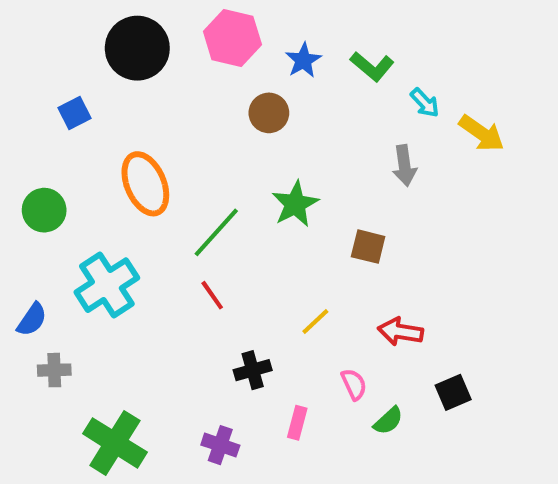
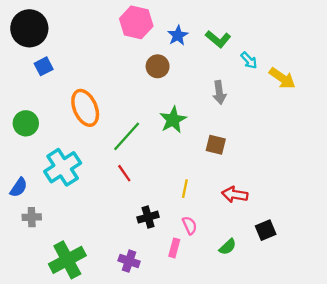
black circle: (137, 48) -> (29, 28), moved
gray arrow: (405, 166) -> (219, 92), moved
yellow line: (315, 321) -> (185, 189), turned -36
pink semicircle: (354, 384) -> (190, 225), moved
green cross: (115, 443) -> (67, 260), turned 30

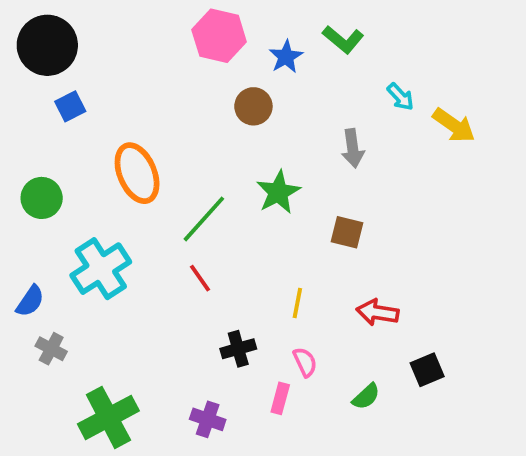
green L-shape: (218, 39) -> (343, 40), moved
gray cross: (32, 217) -> (51, 349), turned 30

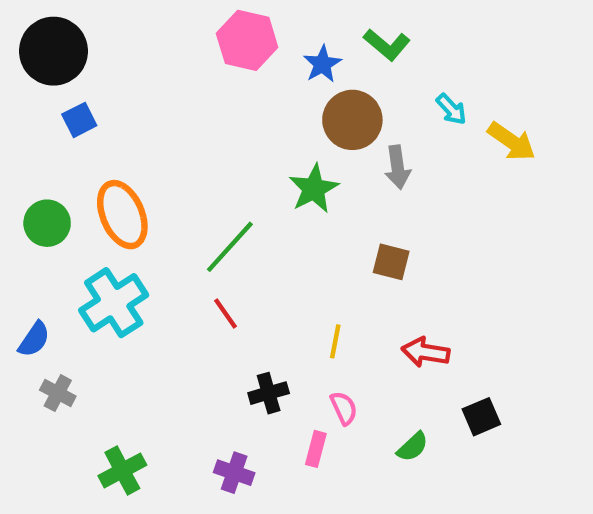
brown circle: (253, 106) -> (352, 120), moved, size x1.4
orange ellipse: (137, 173) -> (122, 215), moved
green star: (278, 192) -> (314, 189), moved
green cross: (108, 417) -> (122, 470), size x0.7

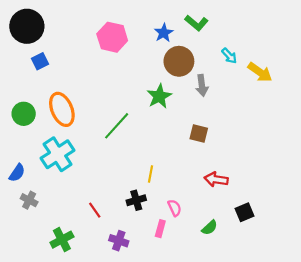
pink hexagon: (247, 40) -> (112, 37), moved
red line: (226, 313) -> (95, 210), moved
yellow line: (335, 341) -> (150, 174), moved

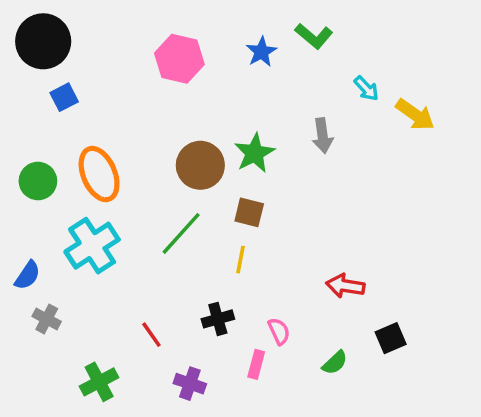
brown circle: (179, 61) -> (200, 165), moved
green line: (117, 126) -> (181, 233), moved
brown square: (199, 133) -> (249, 212), moved
yellow line: (150, 174) -> (240, 260), moved

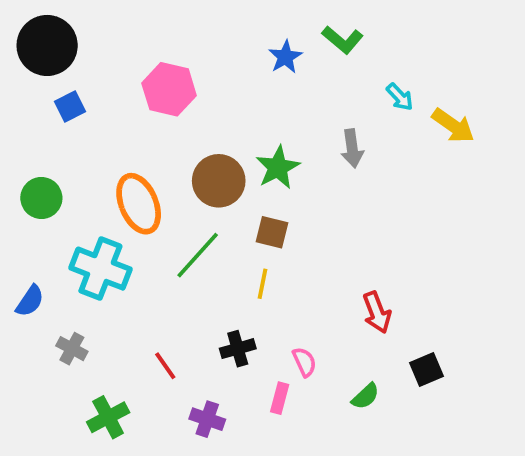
pink hexagon: (179, 59) -> (169, 89), moved
orange ellipse: (99, 174) -> (139, 204), moved
cyan cross: (92, 246) -> (100, 269), turned -36
red arrow: (345, 286) -> (377, 312), turned -120
gray cross: (47, 319) -> (72, 349), moved

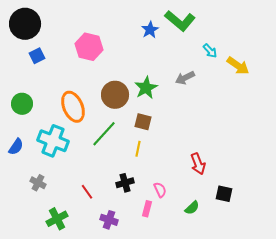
green L-shape: (343, 40) -> (180, 21), size x1.4
gray arrow: (352, 148) -> (185, 78), turned 72
blue semicircle: (30, 301) -> (16, 147), moved
black square: (426, 370) -> (224, 194), turned 36

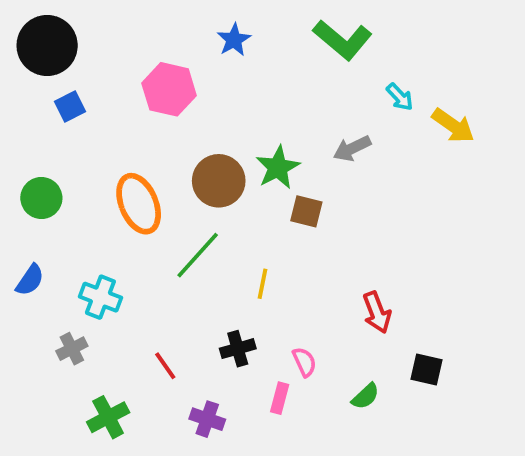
blue star: (150, 30) -> (234, 40), moved
brown square: (143, 122) -> (306, 211), moved
cyan cross: (53, 141) -> (100, 297), moved, size x0.7
gray cross: (38, 183) -> (72, 349), turned 35

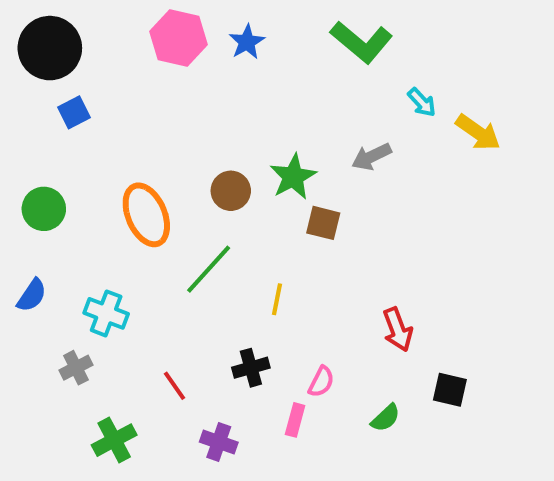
pink hexagon: (169, 89) -> (178, 38), moved
brown circle: (219, 181) -> (231, 191), size x0.7
pink semicircle: (304, 362) -> (321, 382), turned 52

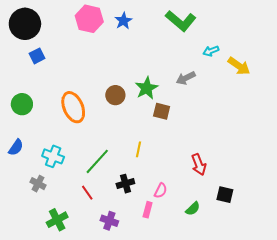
cyan arrow: (422, 102) -> (211, 51), turned 112
green line: (209, 269) -> (97, 161), moved
gray cross: (76, 368) -> (38, 184), turned -35

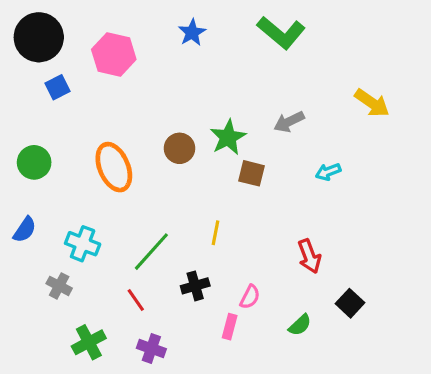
pink hexagon: (89, 19) -> (114, 54), moved
cyan arrow: (211, 51) -> (328, 172), moved
black square: (225, 195) -> (350, 303), turned 30
purple cross: (109, 221) -> (151, 348), moved

